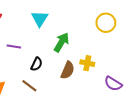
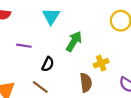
yellow cross: (87, 63) -> (101, 63), turned -32
brown semicircle: (68, 70) -> (86, 83), moved, turned -30

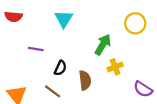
green arrow: (74, 41) -> (103, 45), moved
brown semicircle: (86, 83) -> (85, 80), moved

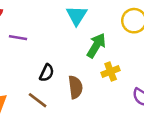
cyan triangle: (64, 19) -> (77, 15), moved
purple line: (36, 49) -> (18, 38), moved

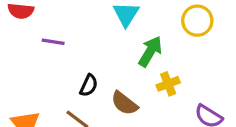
brown semicircle: (75, 87) -> (124, 103), turned 135

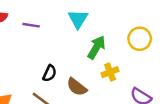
yellow circle: (197, 21) -> (140, 39), moved
purple line: (53, 42) -> (31, 25), moved

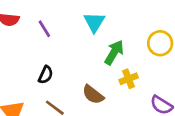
purple line: (31, 25) -> (44, 29), turned 49
black semicircle: (50, 73) -> (46, 75), moved

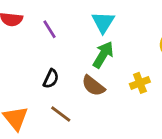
green arrow: (114, 52) -> (103, 55), moved
brown semicircle: (93, 95) -> (93, 86), moved

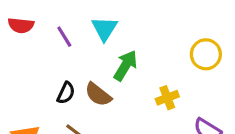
cyan triangle: (103, 22) -> (105, 29), moved
brown semicircle: (93, 86) -> (98, 95), moved

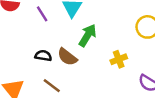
black semicircle: (66, 93) -> (43, 56), turned -105

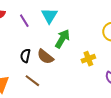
black semicircle: (43, 56) -> (25, 56), turned -88

